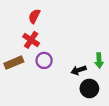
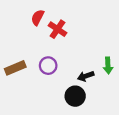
red cross: (31, 40) -> (58, 29), moved
black circle: (89, 88) -> (75, 96), moved

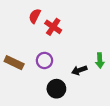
brown rectangle: (15, 68) -> (14, 63), turned 48
black circle: (75, 96) -> (56, 89), moved

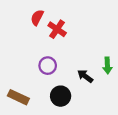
brown rectangle: (14, 63) -> (18, 97), moved
black arrow: (79, 70) -> (85, 76), turned 56

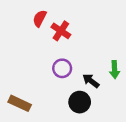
purple circle: (48, 66) -> (62, 68), moved
black circle: (61, 96) -> (80, 102), moved

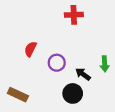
red semicircle: (40, 18) -> (31, 49), moved
red cross: (61, 31) -> (74, 15), moved, turned -36

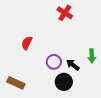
red cross: (74, 15) -> (65, 13), turned 35
purple circle: (57, 63) -> (54, 62), moved

